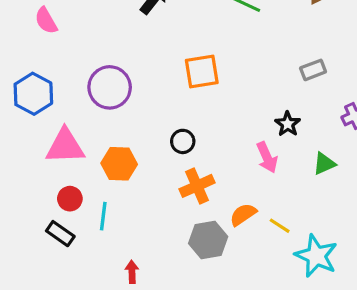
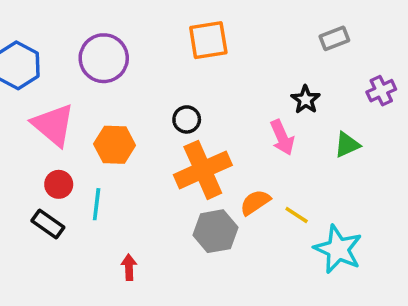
pink triangle: (65, 146) -> (53, 125), turned 42
orange cross: (197, 186) -> (203, 170), size x1.4

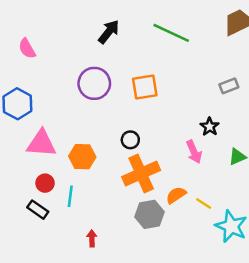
purple circle: (104, 58) -> (94, 83), moved
pink triangle: (53, 125) -> (41, 143), turned -36

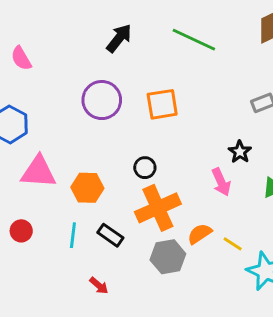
red circle: (45, 183) -> (21, 231), moved
black rectangle: (38, 210) -> (110, 235), moved
red arrow: (92, 238) -> (99, 286), turned 133

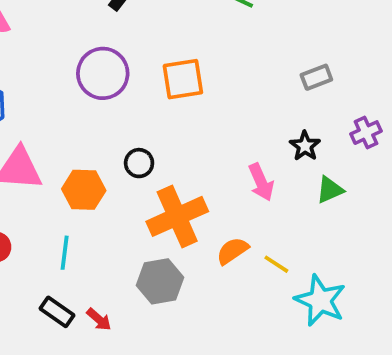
black star: (240, 152) -> (305, 146), moved
black circle: (145, 168) -> (139, 163), moved
black rectangle: (110, 235) -> (57, 312), moved
gray hexagon: (168, 257) -> (160, 281), moved

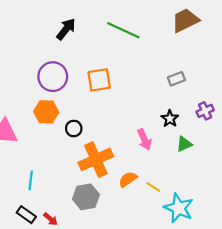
orange hexagon: (84, 190) -> (46, 112), moved

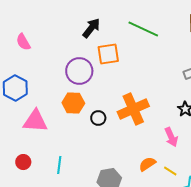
orange square: (99, 80) -> (108, 54), moved
pink arrow: (144, 140) -> (171, 137), moved
orange cross: (96, 159) -> (133, 109), moved

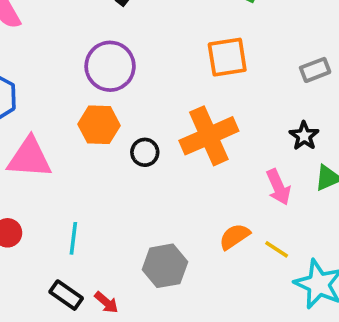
orange square: (108, 54) -> (227, 57), moved

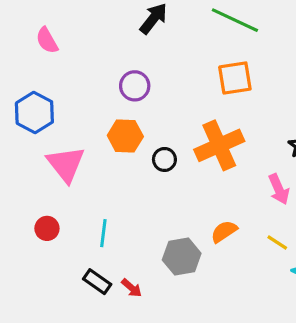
purple circle: (110, 66) -> (135, 86), size x0.7
pink triangle: (29, 158) -> (66, 164), turned 48
orange semicircle: (235, 236) -> (224, 232), moved

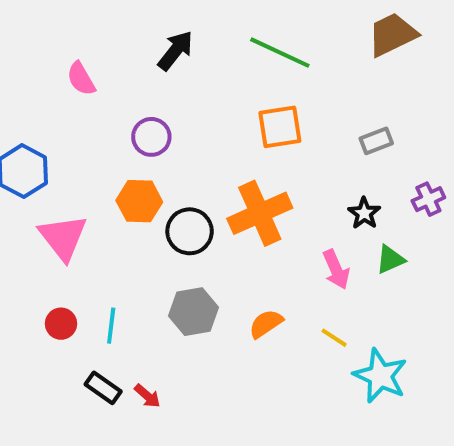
pink semicircle: (47, 40) -> (81, 79), moved
black circle: (164, 159) -> (190, 231), size x1.5
red circle: (47, 228) -> (61, 324), moved
gray hexagon: (182, 257) -> (194, 312), moved

